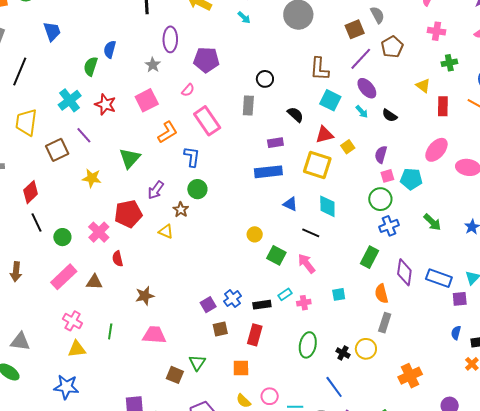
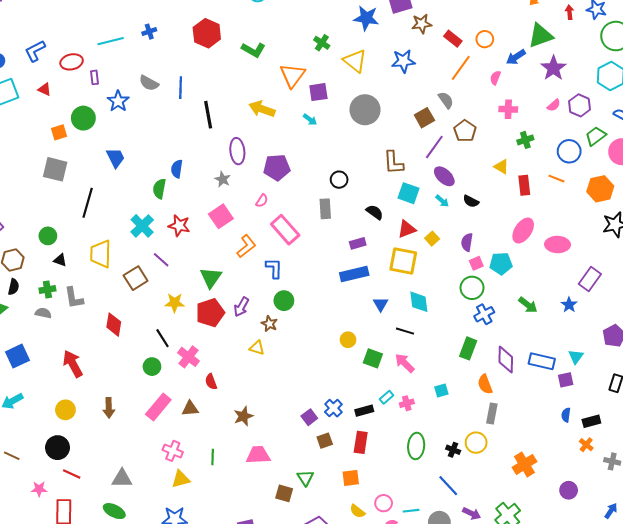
red diamond: (31, 192) -> (114, 325), turned -30
blue triangle: (290, 204) -> (381, 304), turned 42
red pentagon: (128, 214) -> (210, 313), moved
black line: (37, 222) -> (163, 338), moved

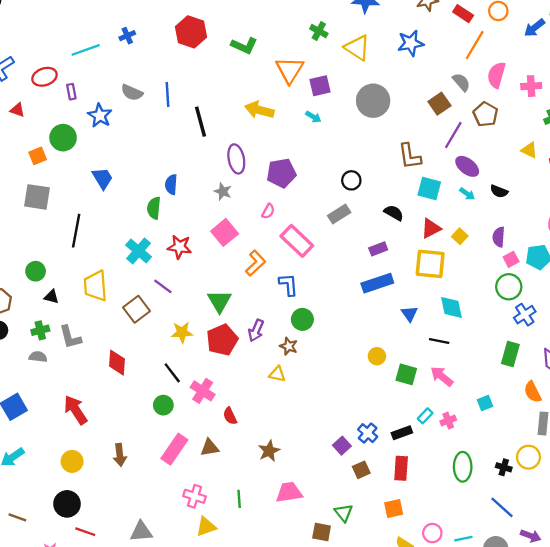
pink semicircle: (495, 78) -> (496, 75), moved, size x1.6
gray rectangle: (325, 209) -> (339, 214), turned 66

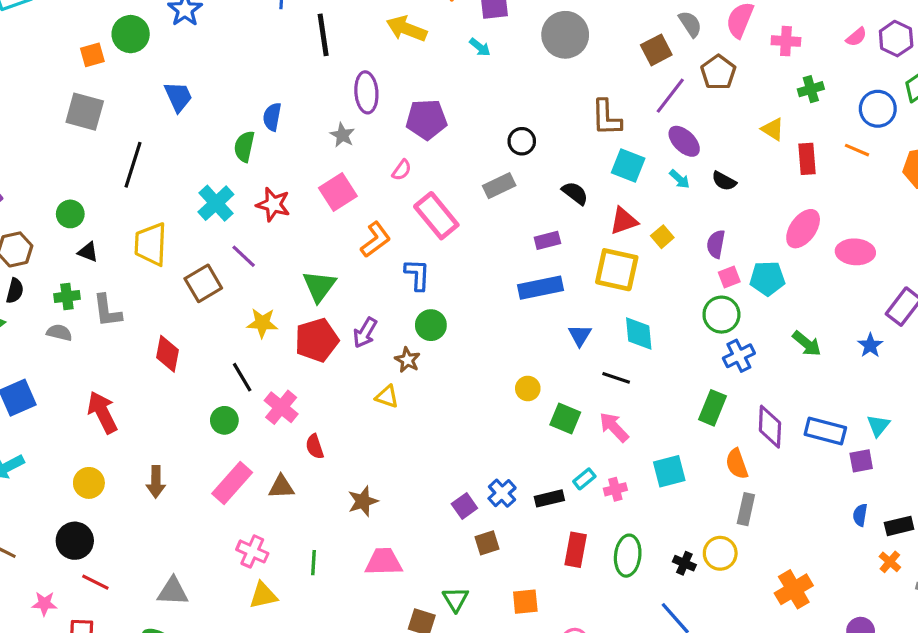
cyan square: (485, 403) -> (669, 471), size x1.5
red rectangle: (401, 468) -> (576, 550), moved

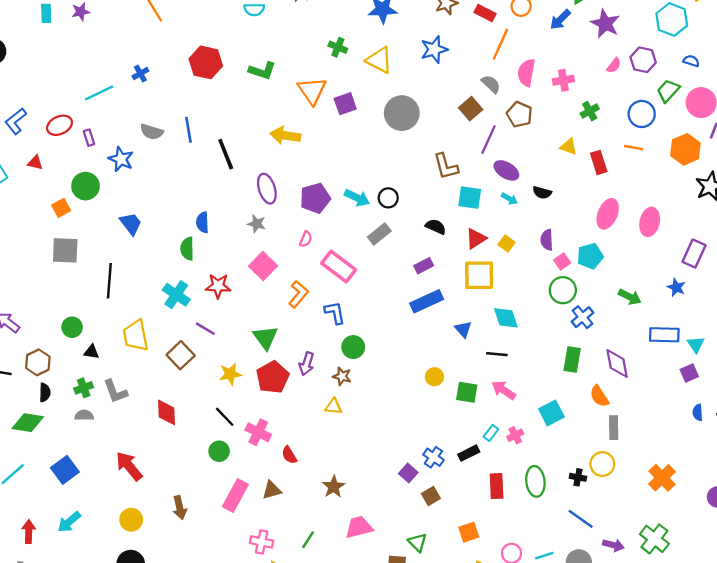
cyan arrow: (480, 47) -> (357, 198), moved, size x1.5
pink ellipse: (855, 252) -> (650, 222), turned -68
blue rectangle: (825, 431) -> (664, 335), moved
green line: (313, 563) -> (308, 540), turned 42

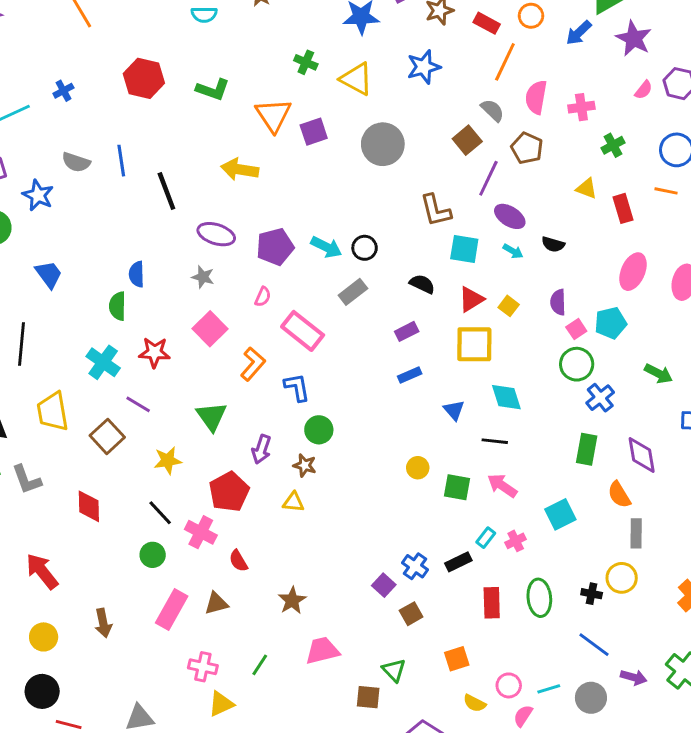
purple ellipse: (267, 189) -> (216, 234), turned -56
blue rectangle: (427, 301) -> (410, 375), size x0.6
red pentagon: (273, 377) -> (229, 492), moved

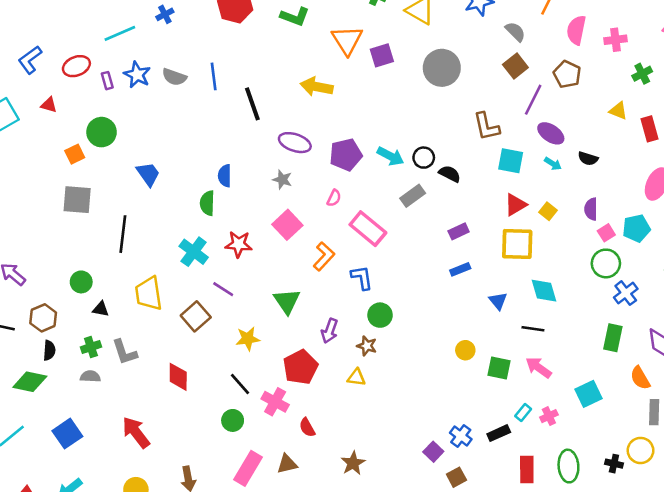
gray semicircle: (492, 110) -> (515, 32), moved
blue star: (38, 195) -> (137, 75), moved
black semicircle: (422, 284) -> (450, 174), moved

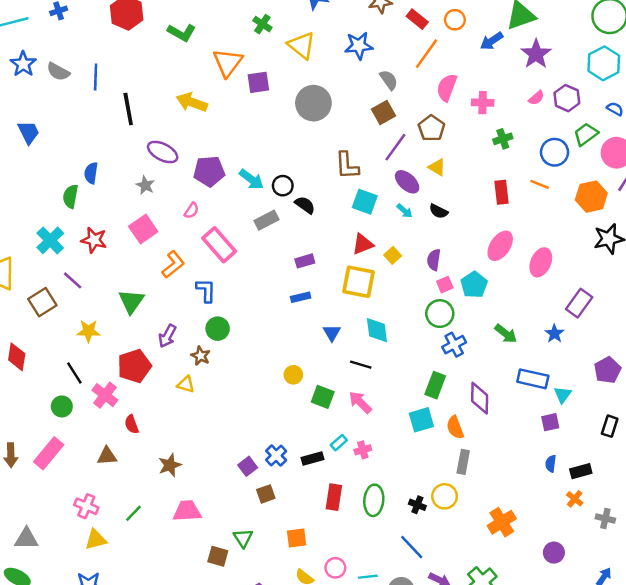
yellow triangle: (618, 111) -> (437, 167), moved
blue trapezoid: (148, 174) -> (28, 132), moved
cyan pentagon: (636, 228) -> (474, 285), turned -30
cyan square: (588, 394) -> (421, 420), moved
pink rectangle: (248, 468) -> (49, 453), moved

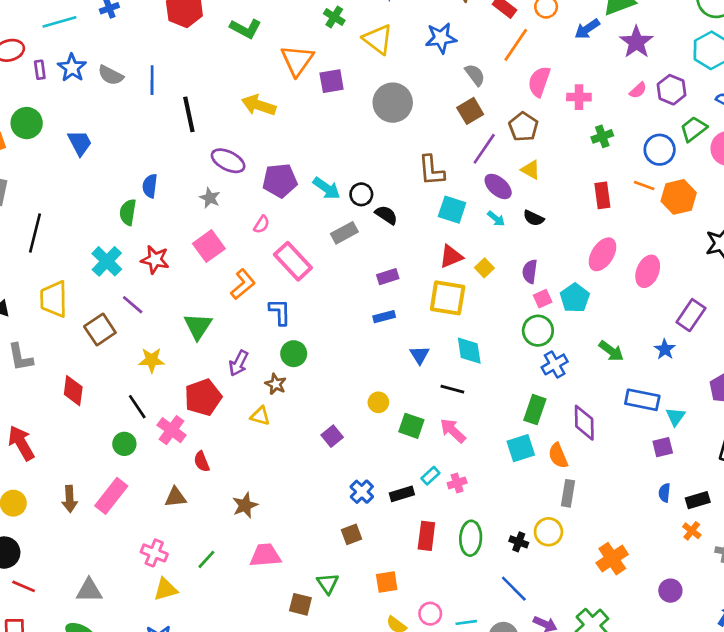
orange hexagon: (591, 197) -> (679, 197), moved
purple square: (248, 466) -> (332, 436), moved

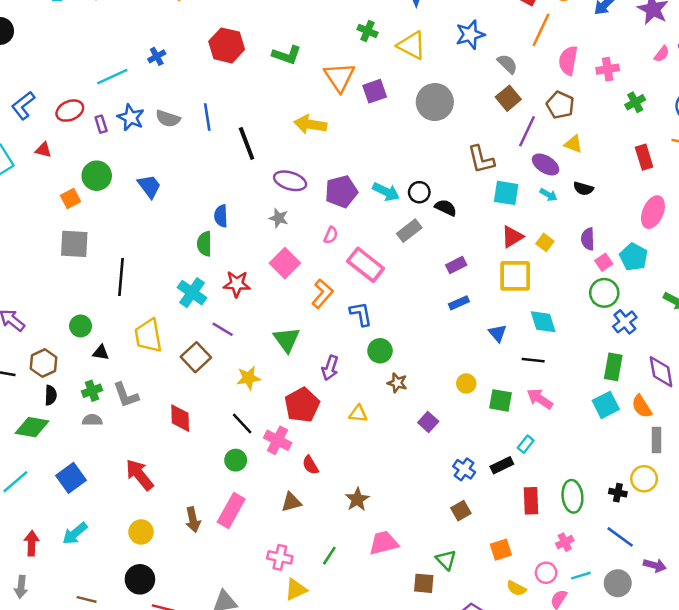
brown star: (276, 384) -> (397, 383), moved
pink cross: (457, 483) -> (565, 542), moved

